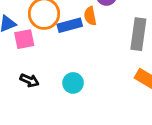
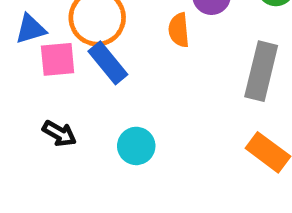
blue rectangle: (70, 25) -> (108, 63), moved, turned 60

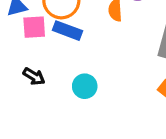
blue rectangle: (108, 63) -> (68, 31), turned -32

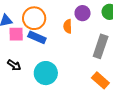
cyan circle: (85, 86) -> (46, 73), size x1.5

